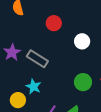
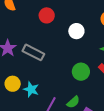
cyan star: (33, 87) -> (31, 89), moved
yellow circle: (18, 100) -> (13, 84), moved

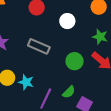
gray rectangle: (33, 52) -> (39, 46), moved

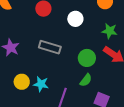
green semicircle: (69, 92) -> (86, 80), moved

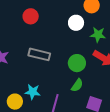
white circle: (75, 19) -> (76, 23), moved
yellow circle: (22, 82) -> (15, 102), moved

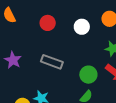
white circle: (76, 23) -> (82, 27), moved

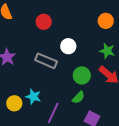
white circle: (82, 27) -> (68, 46), moved

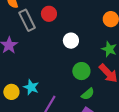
gray rectangle: (46, 61) -> (27, 20), moved, turned 35
green semicircle: (78, 97) -> (88, 94), moved

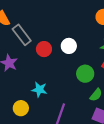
red circle: (49, 14) -> (44, 49), moved
cyan star: (31, 87) -> (39, 90), moved

